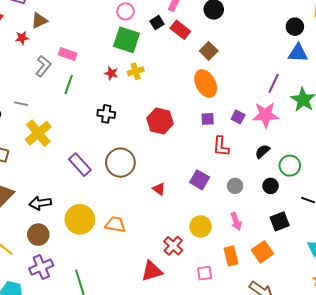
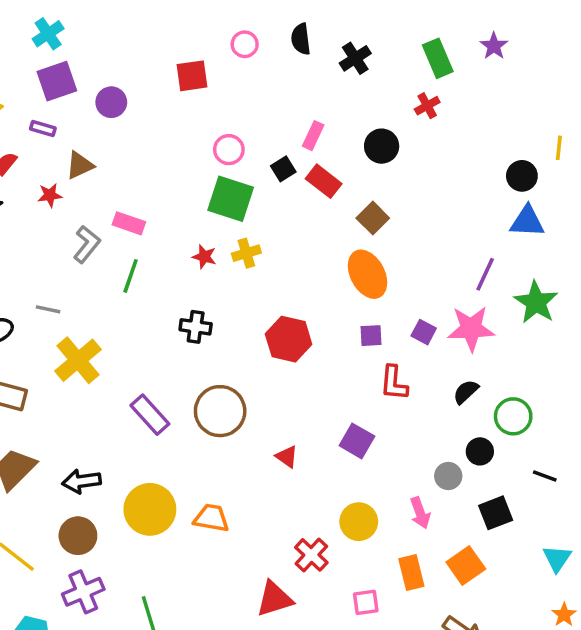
gray circle: (235, 186) -> (448, 476), moved

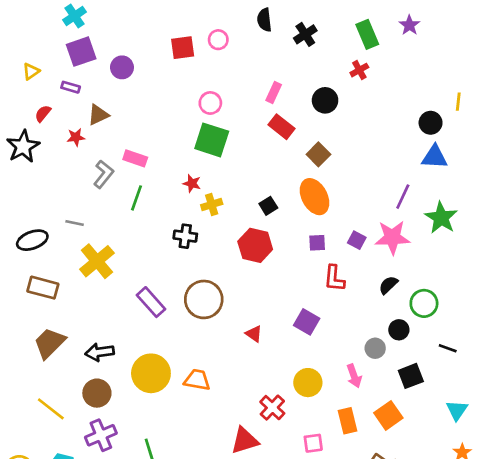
pink circle: (245, 44) -> (218, 40), moved
black square: (283, 169) -> (268, 206), moved
yellow cross: (246, 253) -> (212, 205), moved

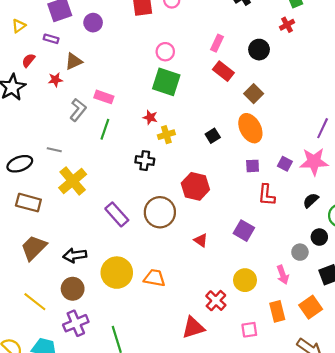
red hexagon: (255, 245) -> (195, 186), moved

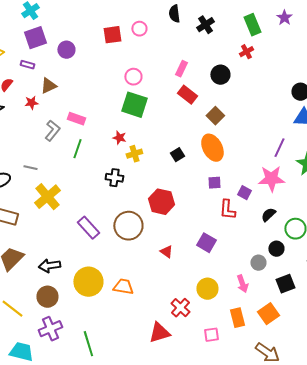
purple square: (285, 164) -> (244, 193), moved

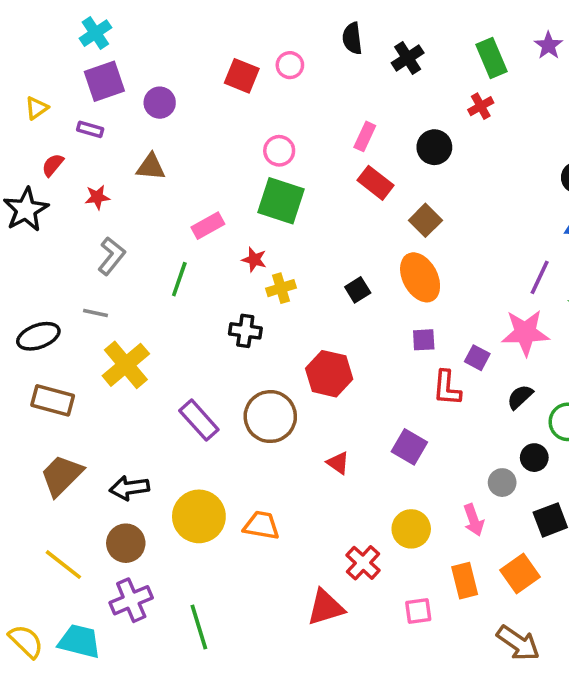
red square: (112, 35) -> (242, 76), turned 30
brown triangle: (48, 86) -> (151, 167), moved, turned 30
pink rectangle: (76, 119) -> (208, 226), moved, turned -48
gray L-shape: (52, 131) -> (112, 256), moved

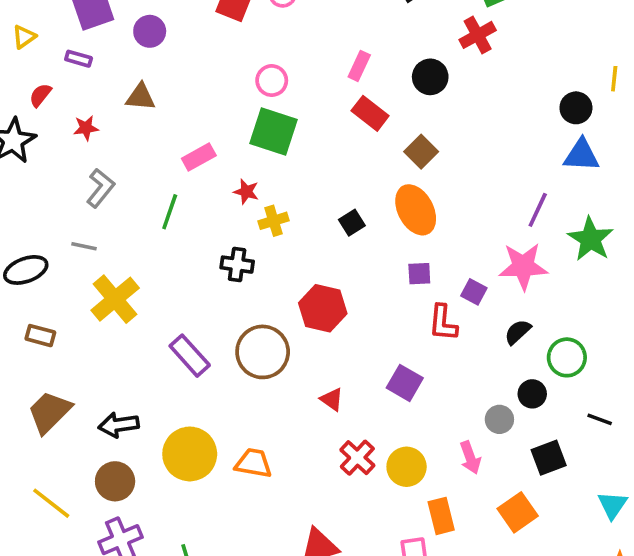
red cross: (481, 106) -> (478, 35), size x1.4
brown rectangle: (53, 400) -> (40, 336), size x0.7
red cross: (363, 563) -> (357, 458), moved
orange rectangle: (465, 581) -> (441, 516), moved

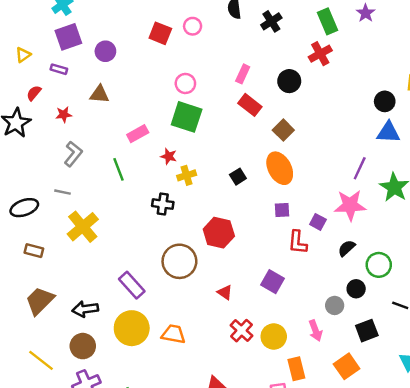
green line: (170, 212) -> (119, 169), turned -40
purple rectangle: (190, 356) -> (132, 285), moved

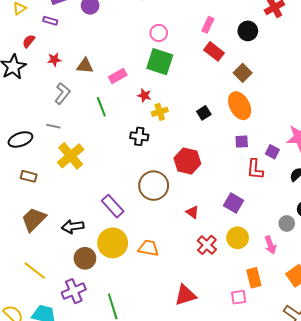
brown triangle: (99, 94) -> (85, 66), moved
yellow circle: (274, 337) -> (238, 238), moved
brown circle: (83, 346) -> (85, 258), moved

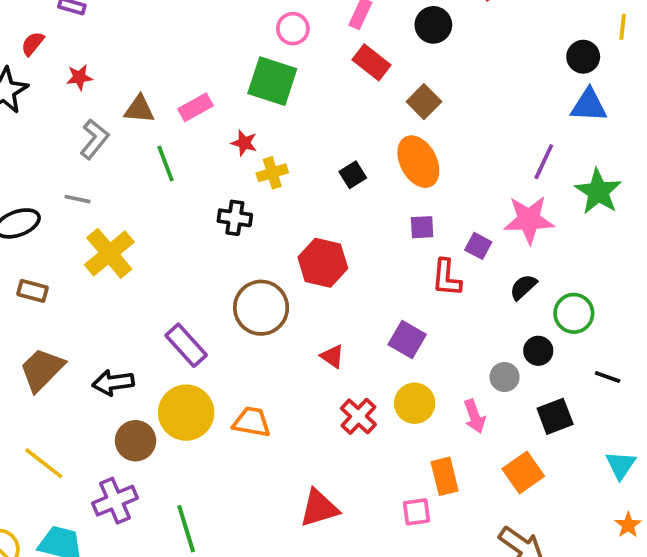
pink circle: (159, 33) -> (293, 29), moved
brown triangle: (85, 66) -> (139, 109), moved

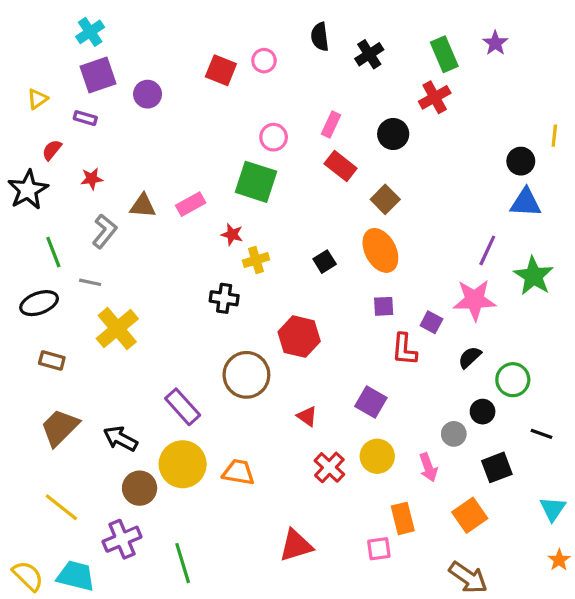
green line: (166, 163) -> (53, 252), moved
black arrow: (113, 383) -> (120, 439), turned 36

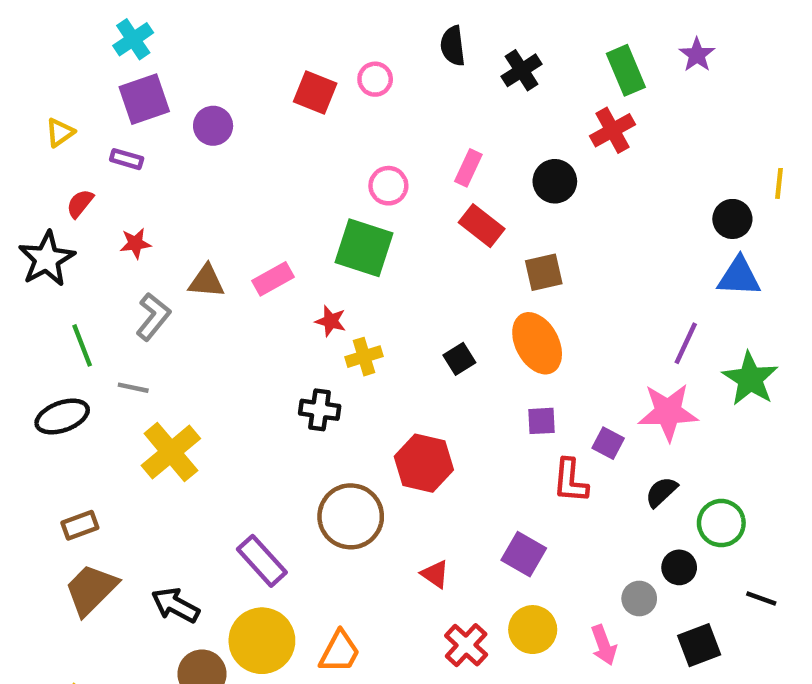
brown square: (385, 199) -> (544, 272), turned 32
brown rectangle: (52, 361) -> (80, 525), moved, turned -35
orange trapezoid: (238, 472) -> (340, 652), turned 108

